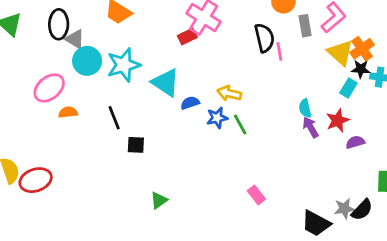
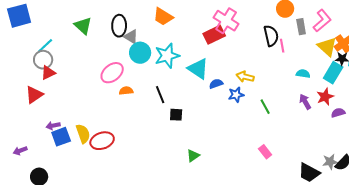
red rectangle: (187, 36) -> (214, 35), size x1.5
cyan rectangle: (348, 88) -> (333, 73), size x1.5
cyan semicircle: (305, 108) -> (303, 74), moved, turned 112
green line: (240, 125) -> (265, 107), moved

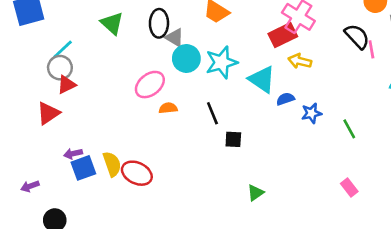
black semicircle: (271, 36) -> (357, 36), turned -30
yellow arrow: (245, 77) -> (300, 61), moved
red ellipse: (102, 141) -> (137, 173), turned 45

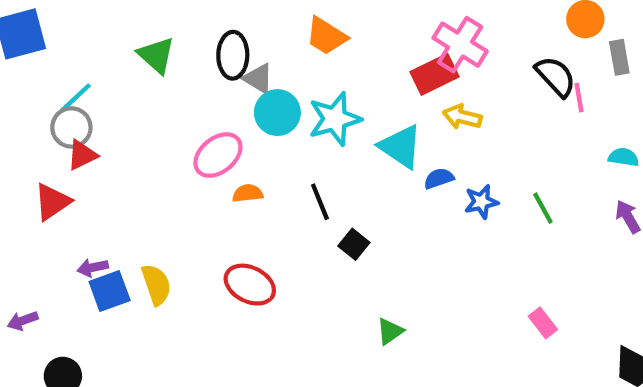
green line: (349, 129) -> (543, 208), moved
black square: (233, 139) -> (354, 244), turned 36
red ellipse: (137, 173) -> (250, 285), moved

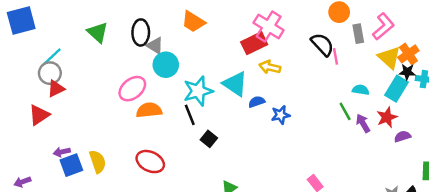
cyan star: (335, 119) -> (198, 91), moved
orange semicircle: (248, 193) -> (149, 110), size x1.5
green line: (543, 208) -> (345, 111), moved

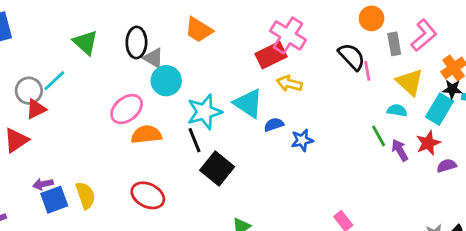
cyan line: (52, 56) -> (54, 81), moved
yellow triangle: (389, 58) -> (410, 82), moved
black square: (209, 139) -> (217, 169), size x1.6

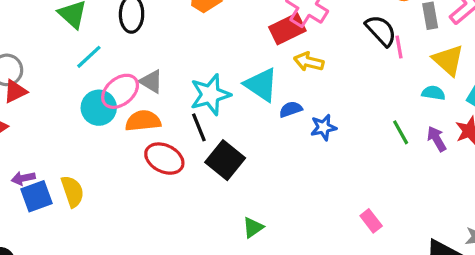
gray triangle: (153, 58) -> (151, 81), moved
cyan line: (54, 81) -> (89, 57), moved
cyan circle: (166, 81) -> (99, 108), moved
green line: (379, 136) -> (401, 132), moved
red ellipse: (148, 195) -> (164, 159), moved

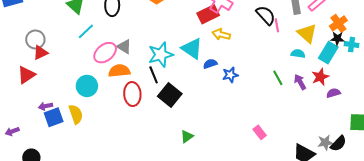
cyan circle: (99, 108) -> (87, 86), moved
red ellipse: (164, 159) -> (132, 94), turned 60

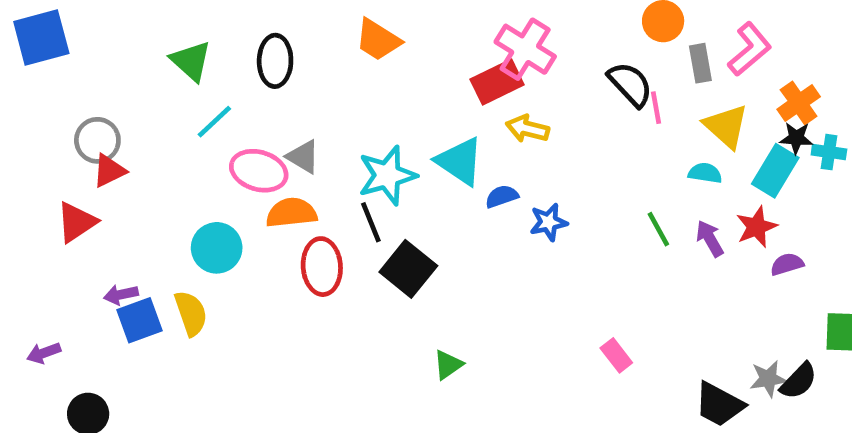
pink ellipse: (105, 53) -> (259, 171), turned 55

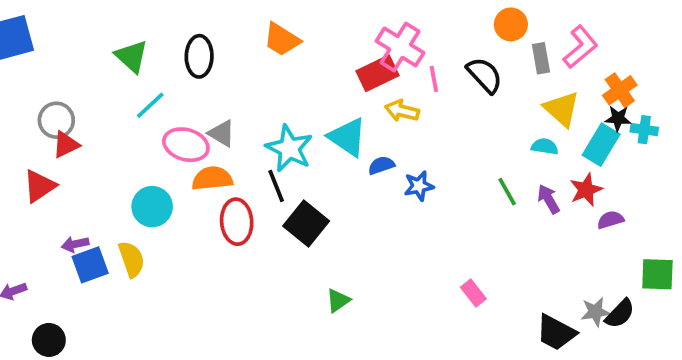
pink line: (656, 108) -> (434, 79), moved
cyan star: (387, 175) -> (289, 148), turned -30

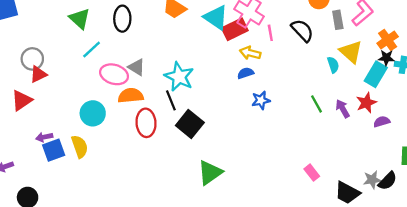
cyan triangle: (347, 137) -> (216, 17), moved
cyan semicircle: (545, 147) -> (333, 65), moved, turned 63
blue semicircle: (381, 165) -> (245, 73), moved
pink rectangle: (473, 293) -> (312, 173), moved
green triangle: (338, 301) -> (210, 173), size x1.6

